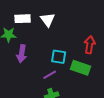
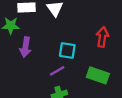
green rectangle: (81, 68) -> (98, 75), moved

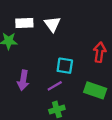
purple arrow: (25, 47) -> (23, 80), moved

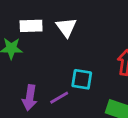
purple line: (55, 86) -> (59, 98), moved

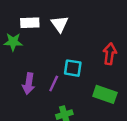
purple line: (59, 98) -> (54, 84), turned -35

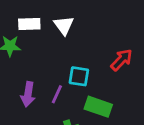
red arrow: (110, 54) -> (122, 60), turned 36
green rectangle: (105, 94) -> (98, 107), moved

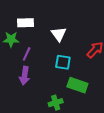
white triangle: (64, 25) -> (59, 34), moved
purple line: (57, 94) -> (27, 54), moved

